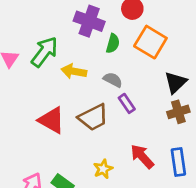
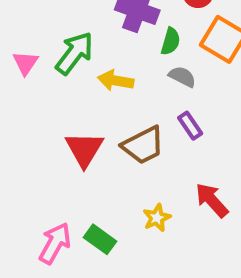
gray semicircle: (113, 80) -> (182, 77), moved
red triangle: (51, 120) -> (84, 149), turned 32

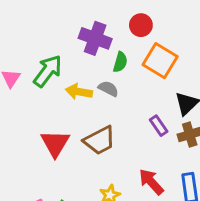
gray semicircle: (182, 77) -> (108, 89), moved
purple rectangle: (190, 126) -> (159, 126), moved

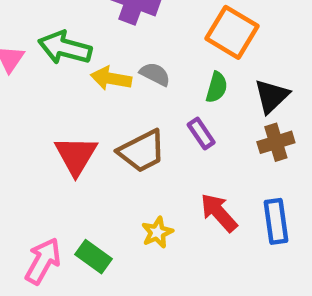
green semicircle: (120, 62) -> (217, 87), moved
green arrow: (48, 71) -> (65, 48), turned -112
purple rectangle: (159, 126) -> (201, 133), moved

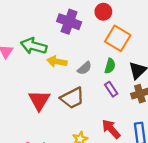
gray semicircle: (155, 74) -> (85, 68), moved, turned 112
purple rectangle: (201, 133) -> (111, 89), moved

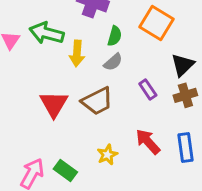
yellow arrow: (57, 62) -> (77, 53), turned -96
green semicircle: (110, 66) -> (115, 36), moved

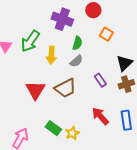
orange square: (157, 23) -> (106, 34), size x0.6
green arrow: (47, 33) -> (30, 41), turned -70
yellow star: (107, 155) -> (72, 133), moved
green rectangle: (65, 171) -> (53, 128), moved

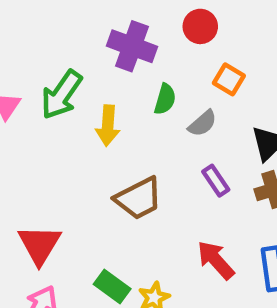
gray semicircle: (76, 61) -> (202, 123), moved
red triangle: (35, 90) -> (39, 245), moved

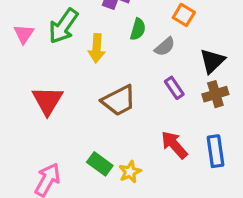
red triangle: (39, 245) -> (48, 101), moved

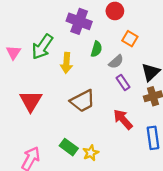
purple rectangle: (174, 88) -> (123, 82), moved
red arrow: (174, 145) -> (123, 119), moved

